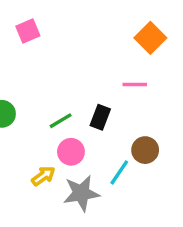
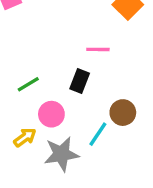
pink line: (135, 85) -> (98, 49), moved
green line: (61, 121) -> (28, 84), moved

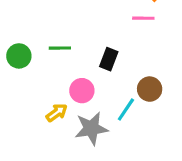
pink line: (98, 49) -> (143, 18), moved
green line: (28, 84) -> (60, 48), moved, turned 30

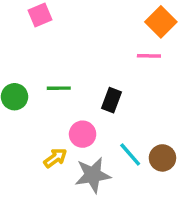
brown circle: (150, 89) -> (162, 158), moved
cyan line: (126, 110) -> (130, 155), turned -75

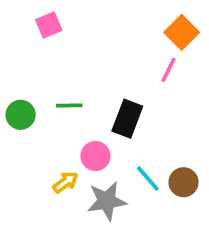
pink line: (149, 56) -> (169, 70), turned -65
black rectangle: (111, 100) -> (127, 119), size x1.4

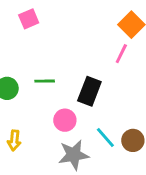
yellow arrow: (66, 182) -> (14, 140), moved, turned 132

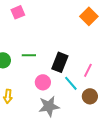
pink line: (121, 54) -> (88, 70), moved
cyan line: (105, 138) -> (71, 83), moved

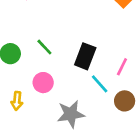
green line: (29, 55) -> (44, 47), turned 48
pink circle: (43, 82) -> (43, 83), moved

